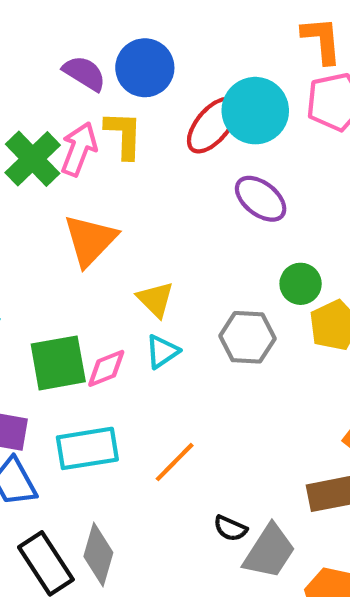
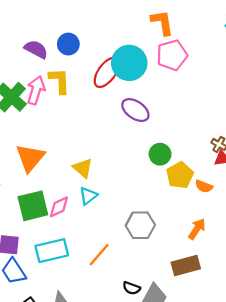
blue circle: (145, 68) -> (68, 44), size x0.7
orange triangle: (90, 240) -> (30, 158), moved
gray hexagon: (247, 337) -> (140, 225), moved

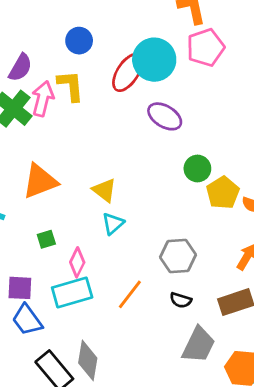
purple semicircle: (36, 49) -> (20, 68), moved, turned 95
orange triangle: (30, 158) -> (40, 181), turned 32
green square: (33, 206) -> (46, 239), size x0.5
pink diamond: (59, 207) -> (77, 262), moved, turned -35
black semicircle: (131, 288) -> (181, 300), moved

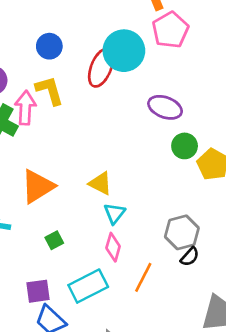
purple ellipse: (165, 116) -> (165, 107), moved
pink diamond: (77, 262) -> (113, 247), moved
black semicircle: (181, 300) -> (190, 257), moved, turned -54

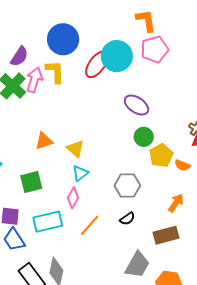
blue circle: (49, 46) -> (63, 39), size x1.6
orange triangle: (38, 186) -> (44, 141), moved, size x0.7
gray hexagon: (182, 232) -> (127, 186), moved
green square: (54, 240) -> (31, 182), size x1.6

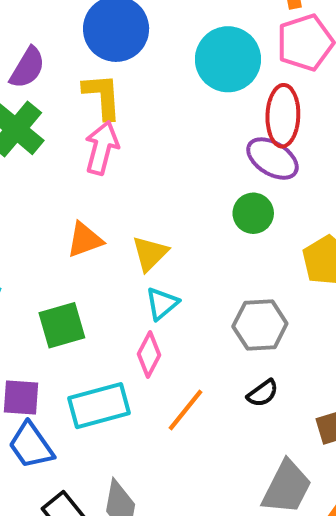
red ellipse: (97, 64) -> (283, 116), moved, turned -32
pink arrow: (34, 80) -> (102, 148), moved
green circle: (144, 137) -> (253, 213), moved
yellow triangle: (75, 149) -> (150, 253), turned 36

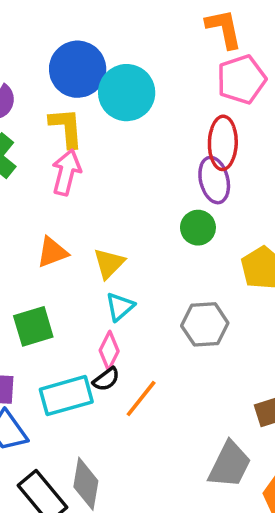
cyan circle: (228, 59) -> (127, 93), moved
purple ellipse: (272, 159) -> (214, 180), turned 45
black semicircle: (263, 393) -> (106, 379), moved

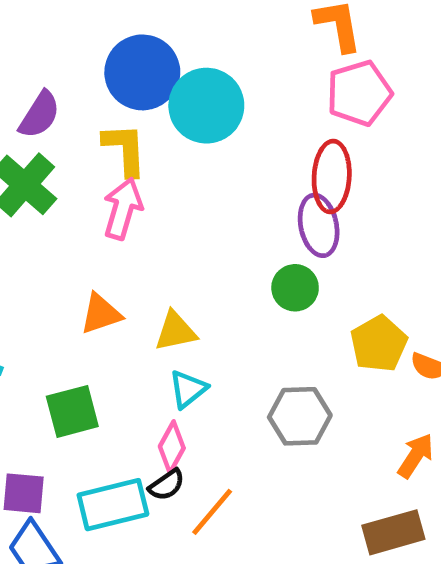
yellow triangle: (109, 263) -> (176, 331), turned 32

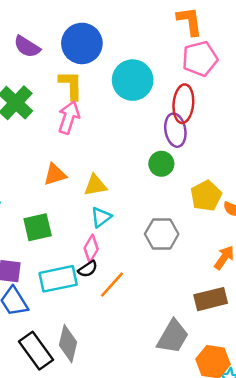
cyan circle: (206, 106) -> (133, 80), moved
purple semicircle: (40, 115) -> (27, 47), moved, turned 88

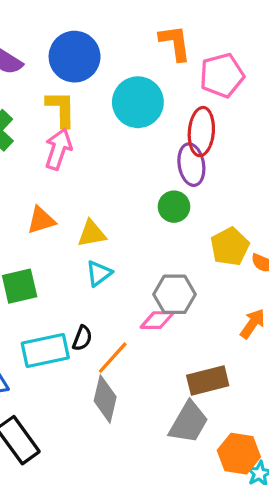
orange L-shape: (190, 21) -> (175, 43), moved
pink diamond: (91, 249) -> (157, 320), moved, turned 60
black semicircle: (88, 269) -> (82, 338), turned -36
brown rectangle: (211, 299) -> (208, 381), moved
gray diamond: (68, 344) -> (105, 399), moved

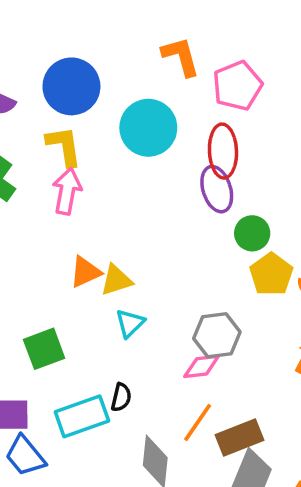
green circle: (174, 207) -> (252, 233), moved
orange triangle: (41, 220) -> (85, 272), moved
orange line: (113, 358) -> (198, 422), moved
brown rectangle: (208, 381) -> (239, 438), moved

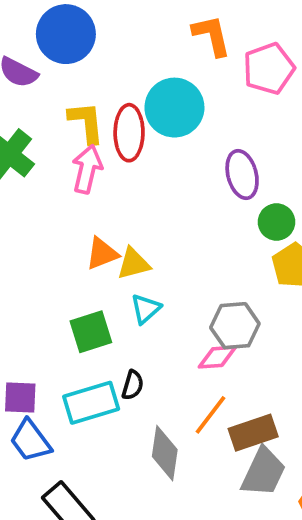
blue circle: (71, 86) -> (66, 34), moved
red ellipse: (223, 151) -> (129, 133), moved
green square: (44, 349) -> (91, 332), moved

